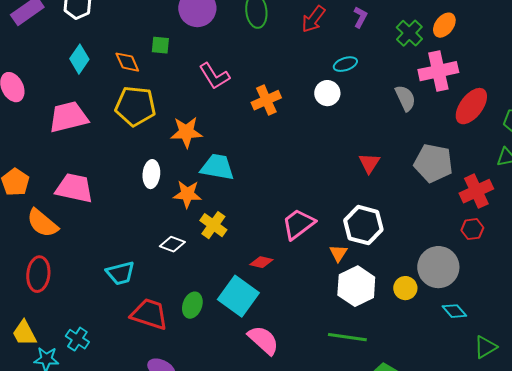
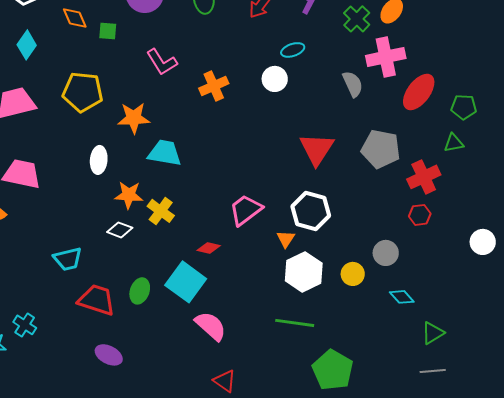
orange diamond: (127, 62) -> (75, 18), moved
red triangle: (369, 163) -> (317, 149), size x1.6
orange star: (187, 194) -> (129, 195), moved
gray circle: (438, 267) -> (386, 253), size x0.6

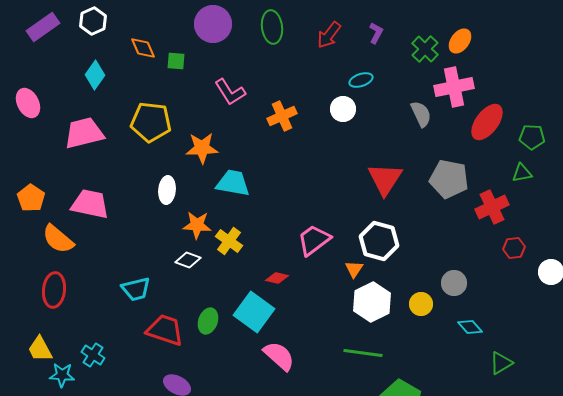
red hexagon: (420, 215) -> (514, 248), moved

